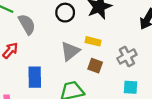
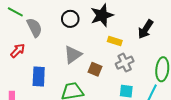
yellow rectangle: (93, 41) -> (115, 41), moved

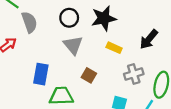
gray triangle: (73, 55) -> (73, 45), moved, turned -42
gray cross: (125, 63) -> (134, 74), moved
blue rectangle: (39, 77) -> (41, 74), moved

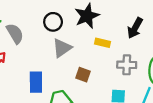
gray triangle: (73, 45) -> (62, 48), turned 45
gray cross: (134, 74) -> (127, 65), turned 30

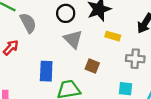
gray triangle: (62, 48) -> (73, 39), turned -42

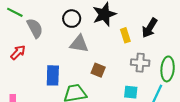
yellow rectangle: (113, 36) -> (125, 35), moved, turned 56
gray triangle: (73, 39) -> (79, 44), turned -36

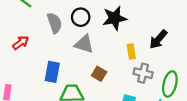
gray semicircle: (35, 28) -> (55, 23), moved
yellow rectangle: (125, 35) -> (131, 51), moved

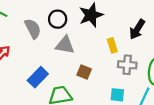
blue rectangle: (52, 72) -> (38, 77), turned 42

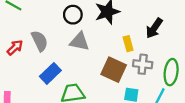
gray semicircle: (33, 29) -> (40, 41), moved
brown square: (84, 72) -> (114, 70), moved, size x1.6

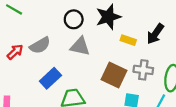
gray semicircle: (40, 41) -> (40, 45), turned 85
yellow rectangle: (128, 44) -> (128, 40), moved, turned -56

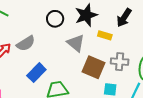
black arrow: (155, 34) -> (124, 18), moved
gray triangle: (80, 46) -> (76, 43), moved, turned 30

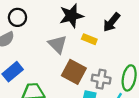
black circle: (55, 19) -> (17, 17), moved
gray cross: (120, 62) -> (101, 79), moved

